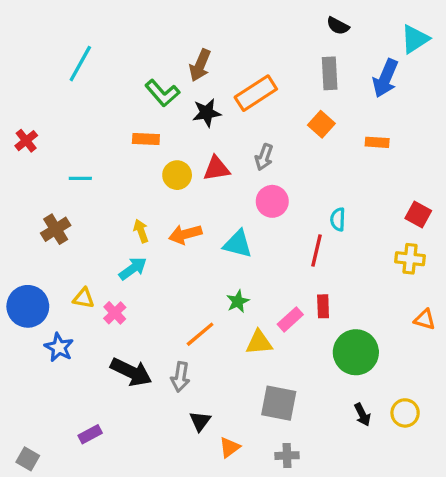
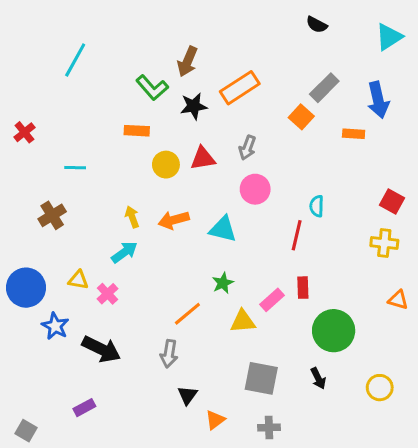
gray rectangle: (330, 73) -> (324, 88), moved, turned 48
blue arrow: (385, 78) -> (378, 100), moved, turned -36
black arrow: (131, 372) -> (101, 349), moved
black arrow: (362, 415) -> (318, 378), moved

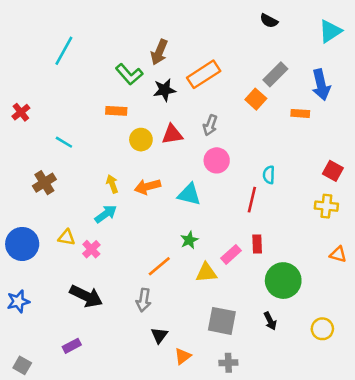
cyan line: (75, 168) -> (64, 142), turned 30
blue star: (55, 326) -> (18, 301), moved, turned 30

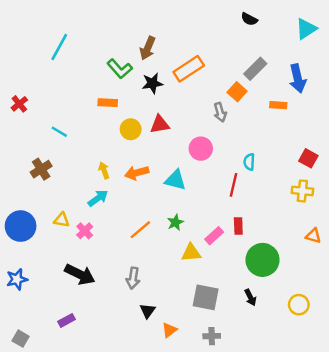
gray arrow: (210, 125) -> (220, 112), moved, turned -36
orange line: (159, 266) -> (140, 230), moved

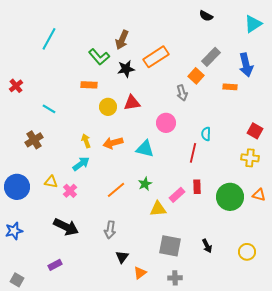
green circle: (262, 260) -> (230, 197), moved

